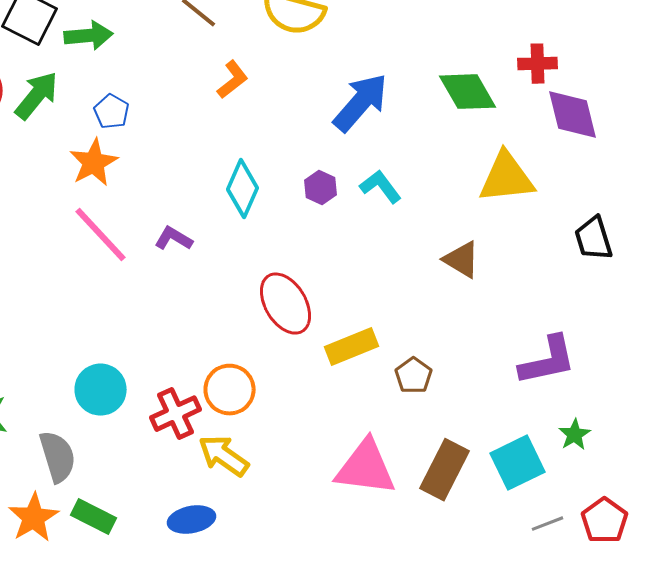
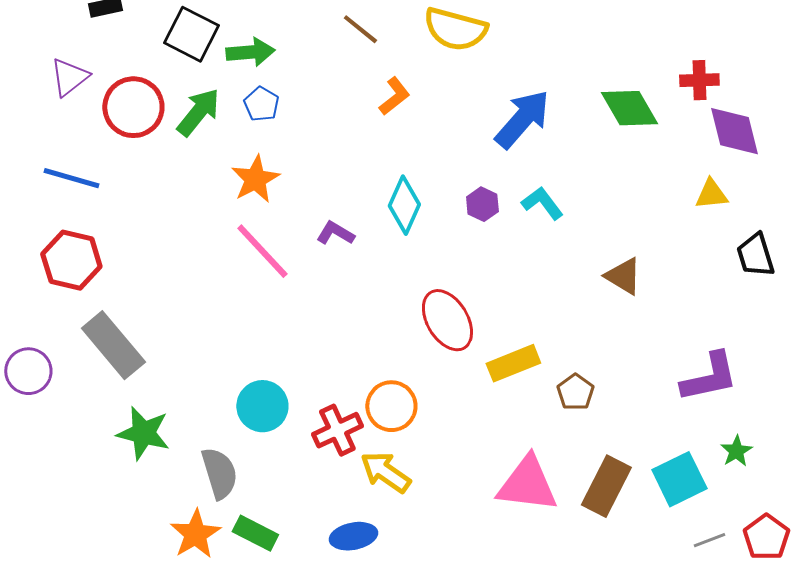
blue pentagon: (112, 112) -> (261, 104), moved
yellow triangle: (506, 178) -> (711, 194), moved, size x0.6
purple L-shape: (174, 239) -> (335, 233), moved

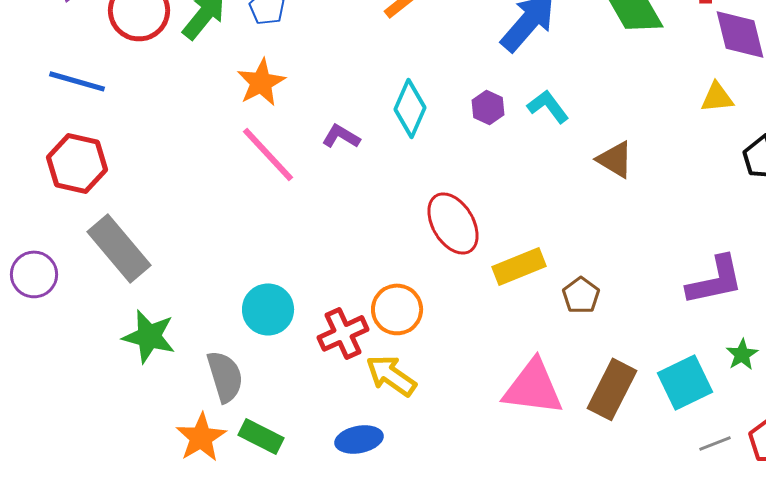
brown triangle: (623, 276) -> (615, 159), moved

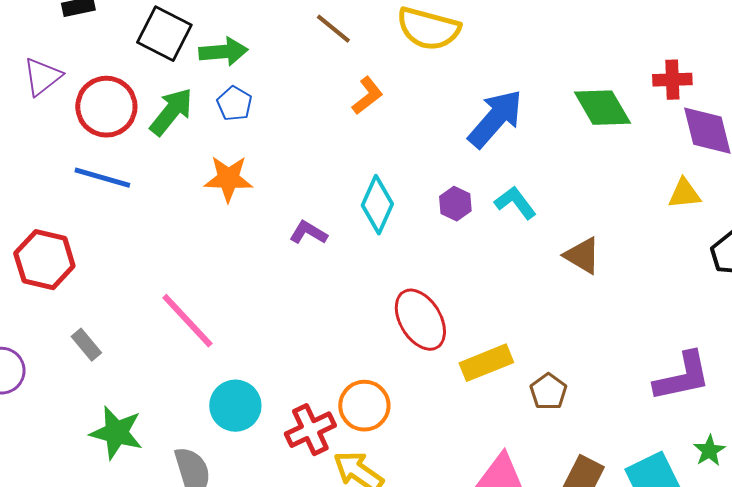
blue line: (77, 81) -> (102, 178), moved
orange star: (261, 82) -> (228, 179), turned 30
pink line: (268, 154) -> (187, 321), moved
gray rectangle: (119, 248) -> (86, 345), size x0.5

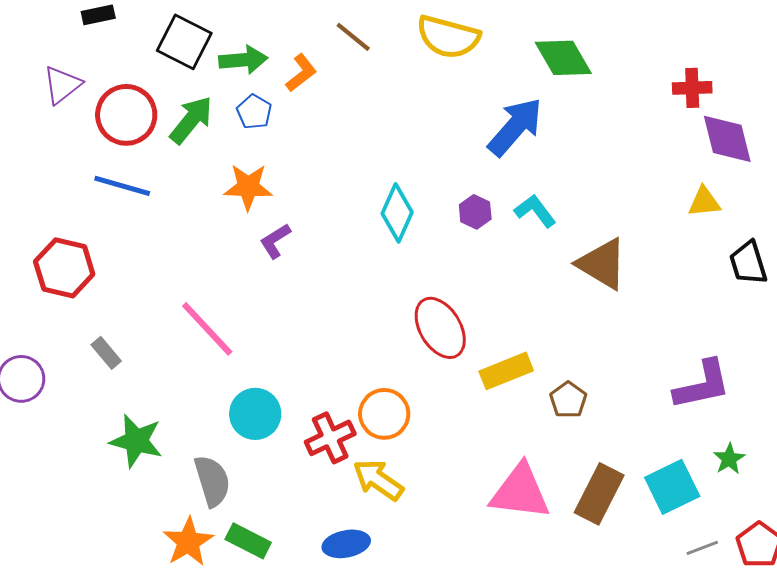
orange L-shape: (367, 96) -> (301, 73), moved
green diamond: (602, 108) -> (563, 58), moved
purple L-shape: (308, 233) -> (275, 241), moved, turned -63
brown triangle: (582, 256) -> (602, 264), size x1.4

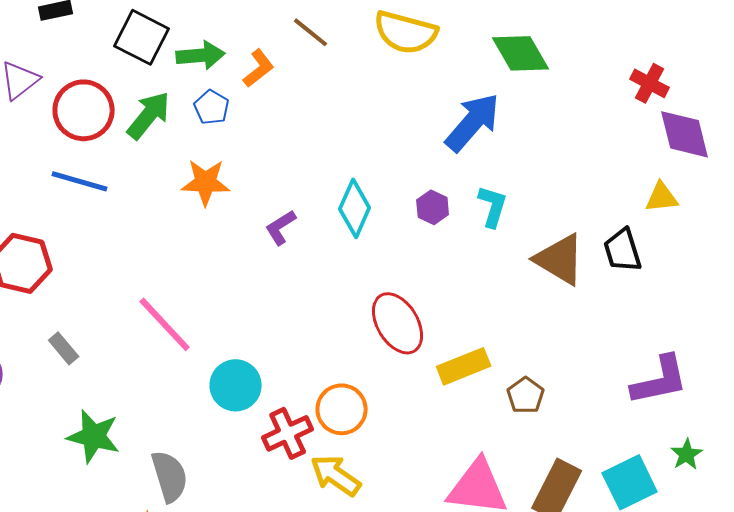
red cross: (692, 88) -> (650, 83), turned 30
cyan L-shape: (535, 211) -> (493, 206), turned 54
purple L-shape: (275, 241) -> (281, 227), moved
black trapezoid: (748, 263) -> (623, 250), moved
cyan circle: (255, 414) -> (236, 385), moved

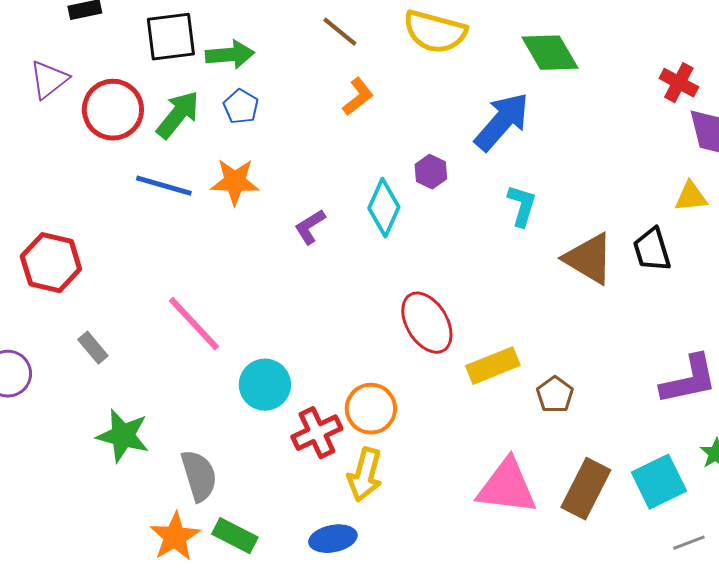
black square: (142, 37) -> (171, 37), turned -34
orange L-shape: (259, 68) -> (358, 97), moved
blue line: (80, 181) -> (164, 186), moved
purple hexagon: (433, 207) -> (431, 172), moved
yellow arrow: (336, 475) -> (365, 475), turned -110

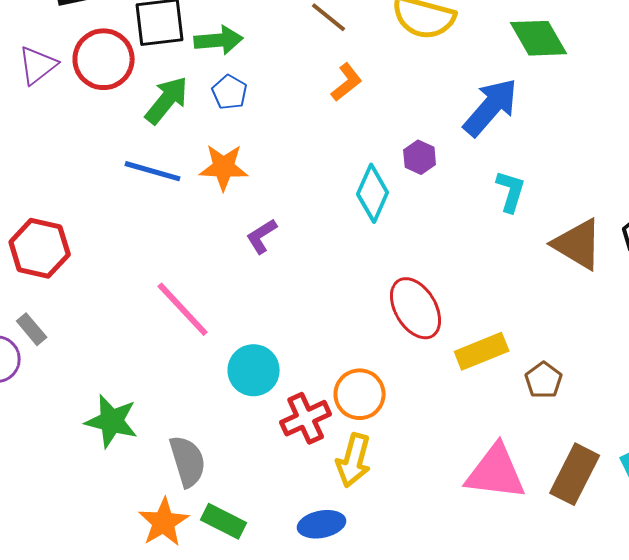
red circle: (113, 110) -> (104, 59), moved
purple L-shape: (310, 227) -> (262, 236), moved
gray rectangle: (93, 348) -> (32, 329), moved

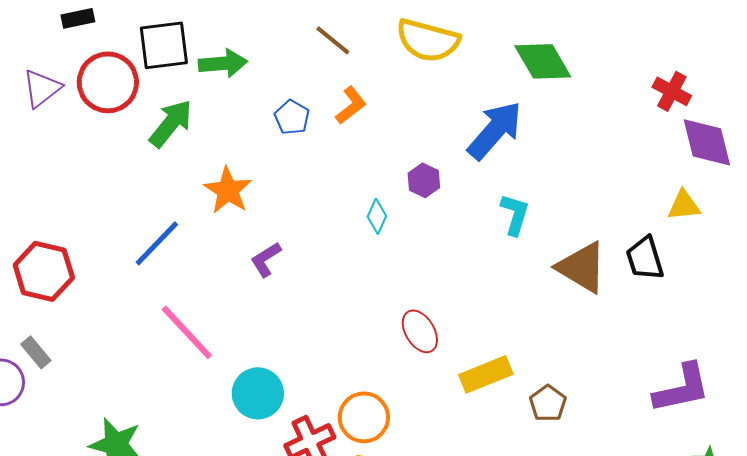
blue pentagon: (230, 92) -> (292, 117), moved
orange star: (224, 167) -> (228, 190), turned 30
blue line: (153, 171) -> (157, 243), moved, turned -62
cyan diamond: (373, 193) -> (377, 216), size x0.6
red ellipse: (416, 308) -> (420, 331), size x0.7

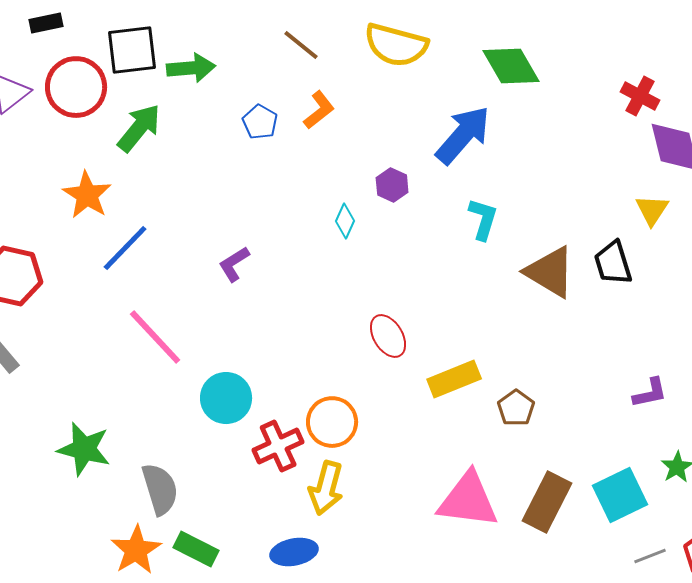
orange star: (228, 190) -> (87, 195), moved
yellow triangle: (684, 205) -> (652, 210), turned -51
purple L-shape: (682, 388) -> (650, 393), size x0.6

